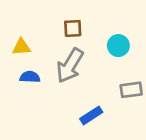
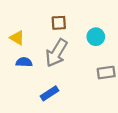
yellow triangle: (21, 47) -> (17, 38), turned 35
blue rectangle: (91, 115) -> (50, 93), moved

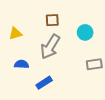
yellow triangle: (17, 38) -> (15, 33), turned -48
blue semicircle: (24, 62) -> (22, 64), moved

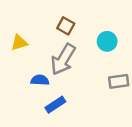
brown square: (52, 20) -> (66, 26), turned 32
blue semicircle: (22, 64) -> (40, 80), moved

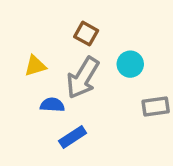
cyan circle: (107, 41) -> (130, 64), moved
yellow triangle: (19, 43) -> (35, 66), moved

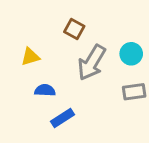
cyan circle: (130, 64) -> (131, 54), moved
gray arrow: (83, 78) -> (92, 63), moved

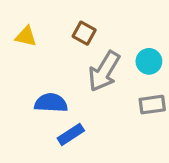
yellow triangle: (30, 57) -> (26, 36), moved, turned 30
blue semicircle: (45, 90) -> (51, 103), size x1.4

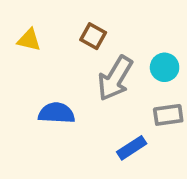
blue rectangle: (71, 134) -> (132, 148), moved

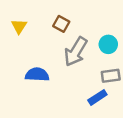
yellow triangle: (29, 40) -> (19, 26), turned 49
blue rectangle: (132, 148) -> (97, 97), moved

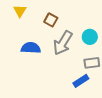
yellow triangle: (19, 26) -> (20, 11), moved
blue semicircle: (37, 75) -> (31, 48), moved

